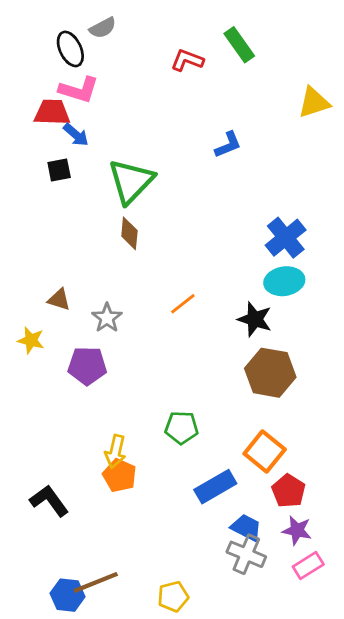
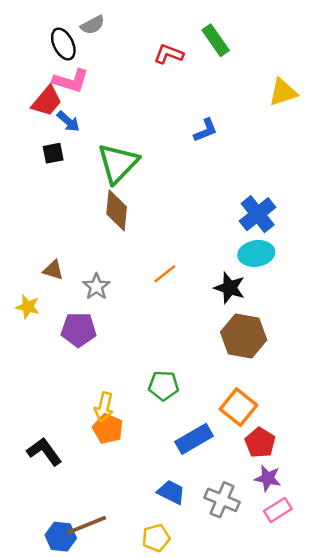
red trapezoid: (52, 112) -> (47, 101), turned 128
brown diamond: (129, 233) -> (117, 210), size x1.4
blue trapezoid: (246, 528) -> (171, 492), moved

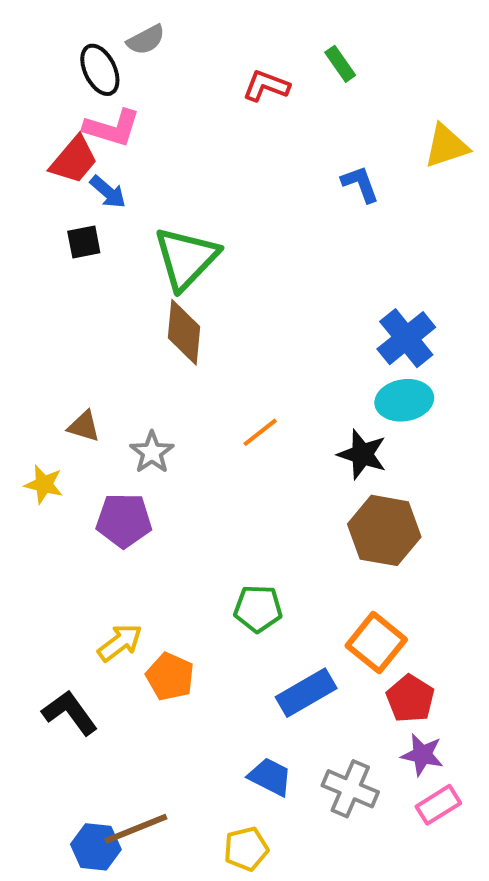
green rectangle: (216, 40) -> (340, 64), size x0.7
blue L-shape: (206, 130) -> (360, 184), moved, turned -88
yellow arrow: (104, 407) -> (120, 643), moved, turned -140

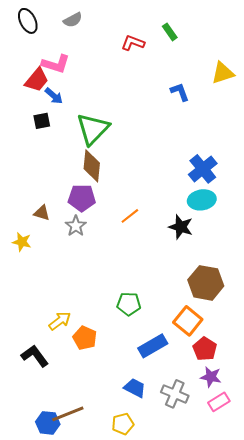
black ellipse: (100, 70) -> (28, 21), moved
purple pentagon: (124, 520) -> (82, 198), moved
brown hexagon: (384, 530) -> (206, 283), moved

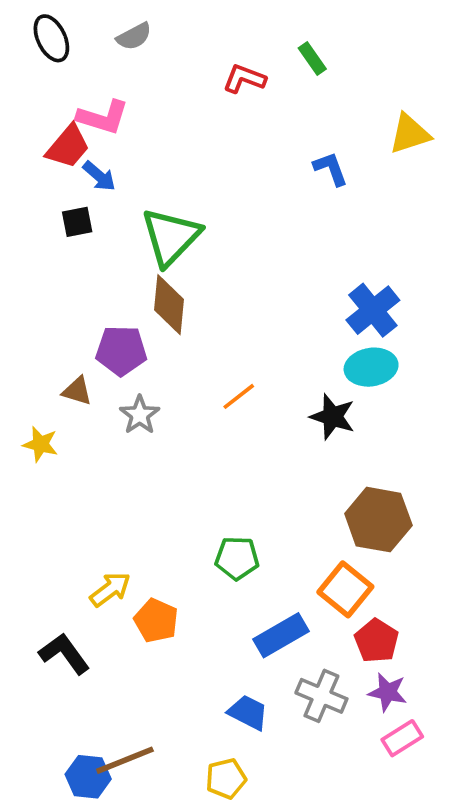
purple pentagon: (82, 198) -> (121, 351), moved
gray cross: (175, 394) -> (321, 696), moved

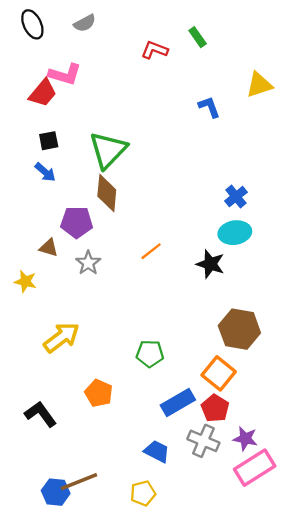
blue arrow: (99, 176) -> (45, 172), moved
blue cross: (373, 310) -> (236, 197), size x0.7
yellow arrow: (110, 589) -> (61, 337), moved, size x1.4
red pentagon: (377, 641) -> (215, 408), moved
pink rectangle: (402, 738) -> (255, 468), size x1.6

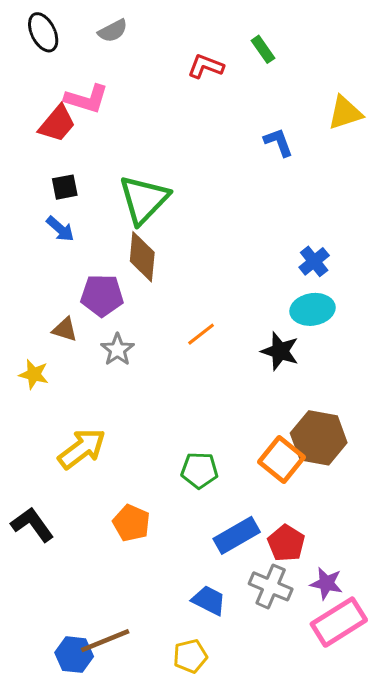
orange square: (219, 373) -> (282, 460), moved
black L-shape: (41, 414) -> (32, 525), moved

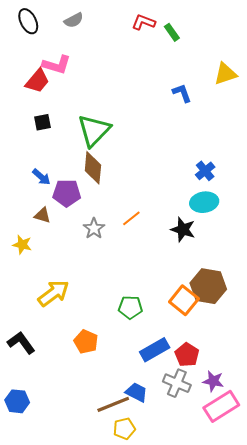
red L-shape: (206, 66) -> (143, 22), moved
blue arrow: (60, 229) -> (41, 177), moved
gray star: (117, 350) -> (94, 228), moved
brown line: (105, 641) -> (113, 404), moved
blue hexagon: (74, 655) -> (17, 401), moved

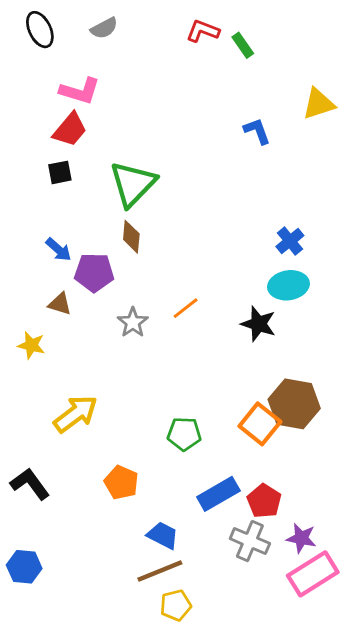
red trapezoid: (37, 81) -> (70, 130), moved
brown diamond: (93, 168) -> (131, 237), size x0.7
blue trapezoid: (136, 392) -> (163, 535), moved

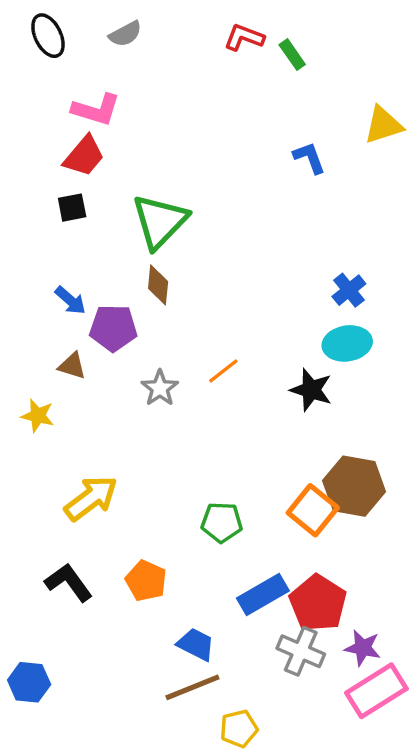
black L-shape: (30, 484) -> (69, 582), moved
red pentagon: (264, 501) -> (318, 603), size x1.4
yellow pentagon: (176, 605) -> (239, 729), moved

